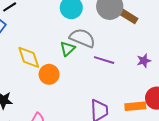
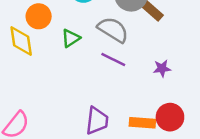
gray semicircle: (82, 38) -> (113, 30), moved
orange circle: (49, 74) -> (39, 16), moved

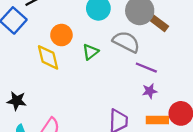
purple line: (113, 60) -> (146, 68), moved
purple star: (162, 68) -> (150, 91), moved

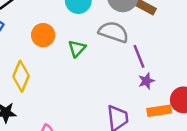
yellow diamond: (48, 57) -> (21, 76), moved, turned 44
purple line: (146, 68) -> (139, 56), turned 55

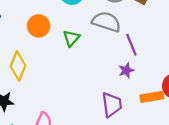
purple star: (146, 81) -> (126, 70), moved

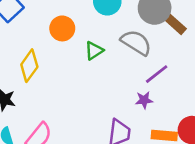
purple line: (131, 45) -> (157, 74), turned 60

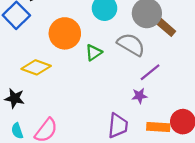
orange circle: (62, 28) -> (65, 33), size x1.4
yellow diamond: (29, 66) -> (36, 67), turned 76

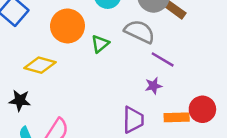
purple line: (150, 72) -> (163, 59), turned 75

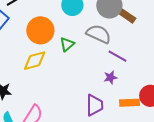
yellow diamond: (40, 65) -> (35, 61), moved, turned -30

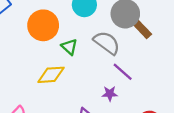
green triangle: (67, 44) -> (69, 47), turned -49
yellow diamond: (35, 61) -> (51, 75), moved

